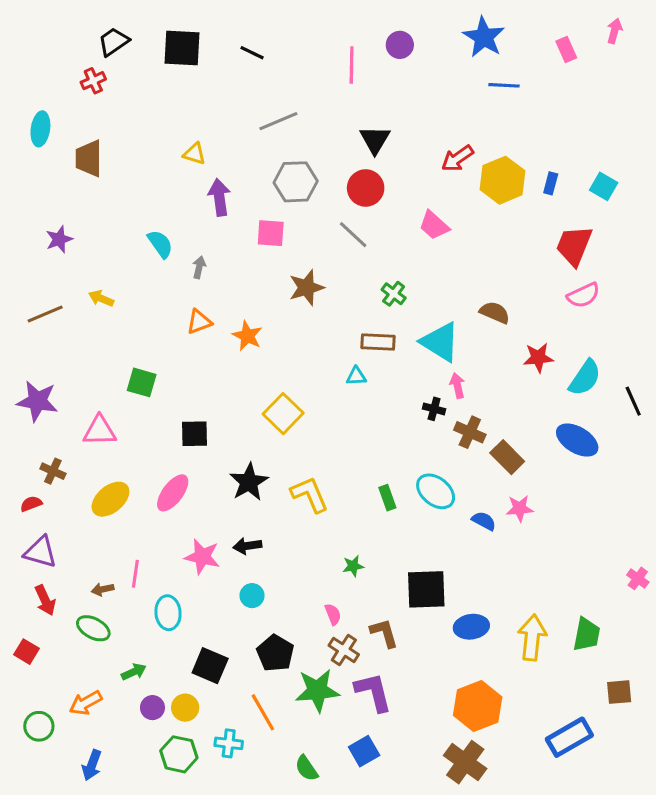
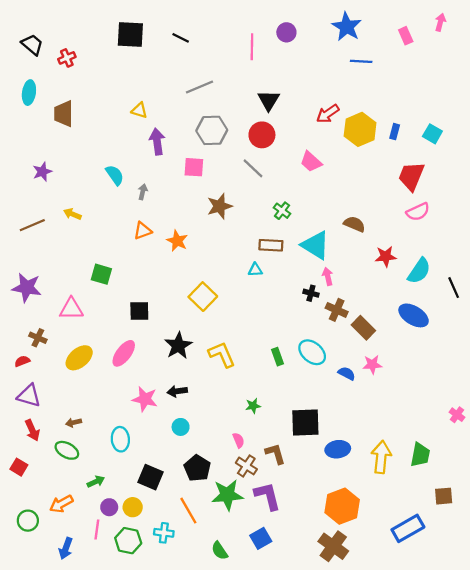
black trapezoid: (114, 42) -> (32, 45), moved, turned 75
pink line: (135, 574) -> (97, 529), moved

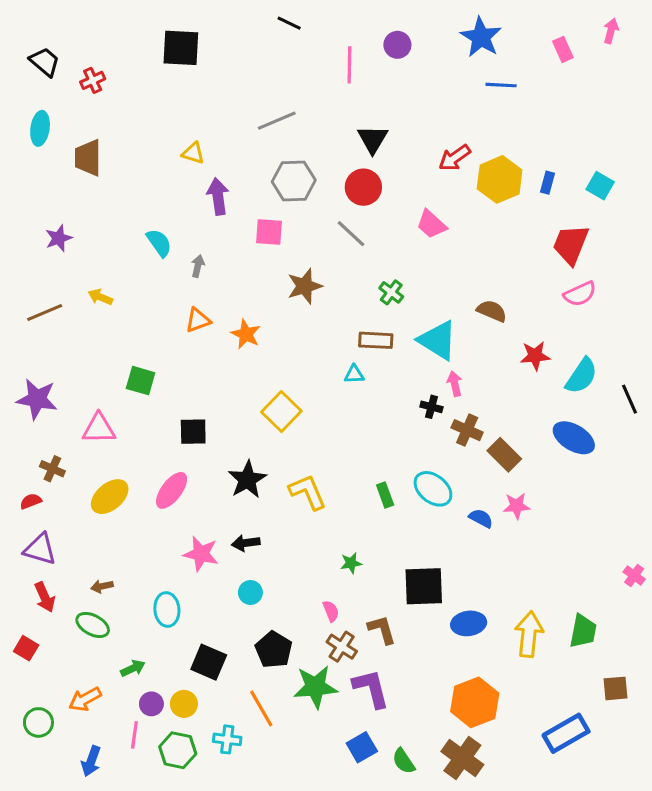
black line: (181, 38) -> (289, 23), moved
green semicircle: (220, 551) -> (404, 761), moved

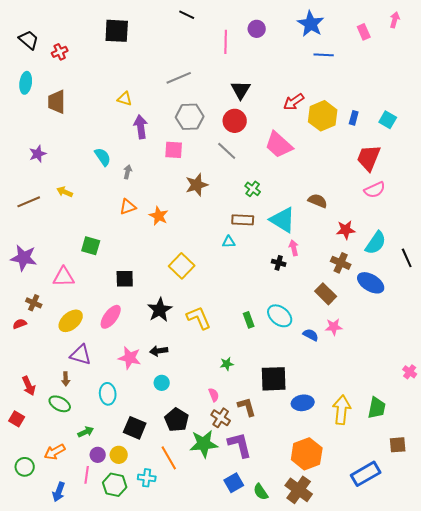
pink trapezoid: (431, 224) -> (279, 145), size x1.4
brown cross: (467, 430) -> (341, 263), moved
purple triangle: (40, 549) -> (81, 355), moved
brown arrow: (102, 586) -> (66, 379), turned -80

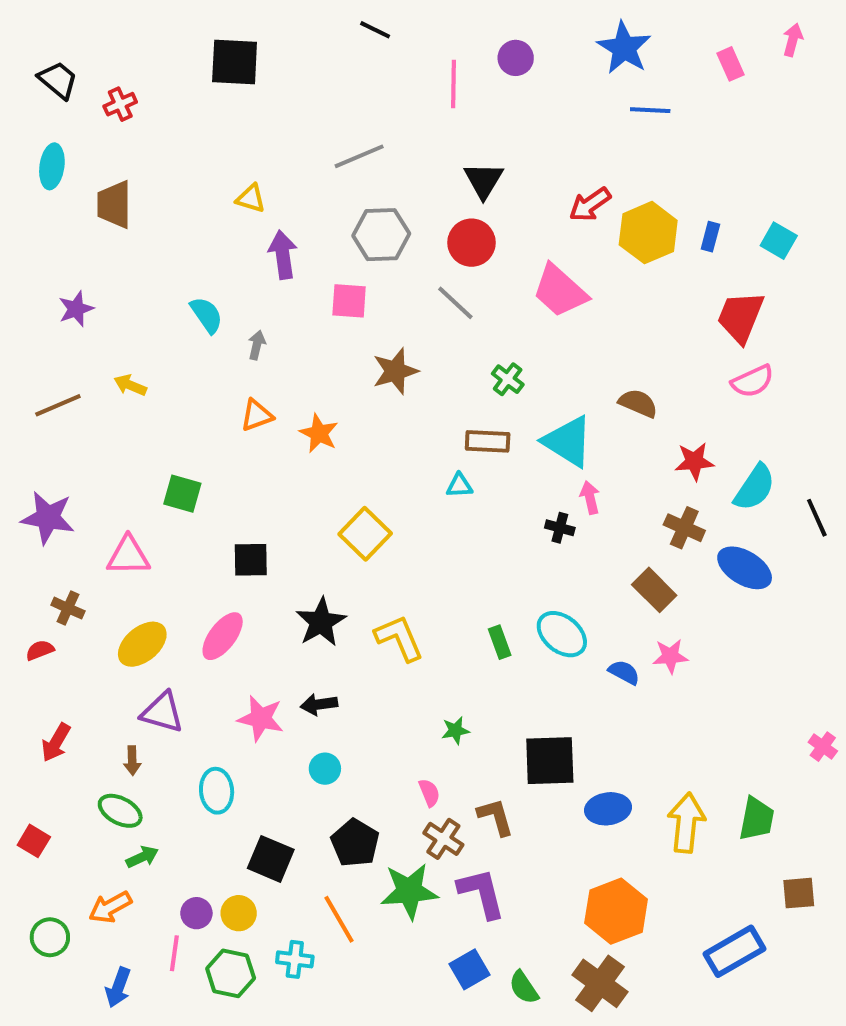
red arrow: (29, 386) -> (56, 743), moved, turned 54
green arrow: (86, 432) -> (142, 857), moved

